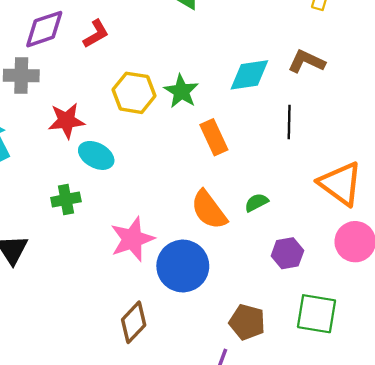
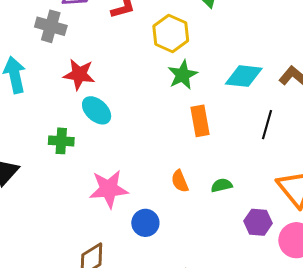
yellow hexagon: (134, 93) -> (171, 33), moved
orange semicircle: (209, 210) -> (180, 181), size x0.6
purple hexagon: (287, 253) -> (258, 222), moved
blue circle: (183, 266) -> (145, 223), size x0.6

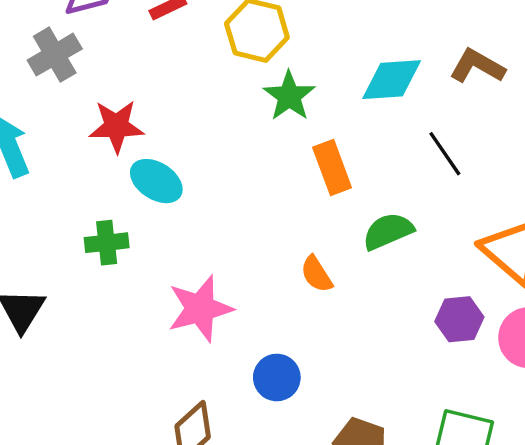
gray cross: (51, 26) -> (55, 55), turned -36
black line: (267, 125) -> (445, 154), turned -40
green semicircle: (222, 185) -> (388, 231), moved, size x1.4
blue circle: (145, 223) -> (277, 377), moved

